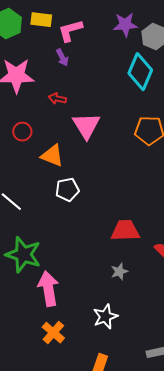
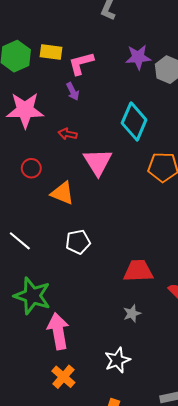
cyan diamond: (140, 72) -> (134, 122), moved
white pentagon: (67, 190) -> (78, 242), moved

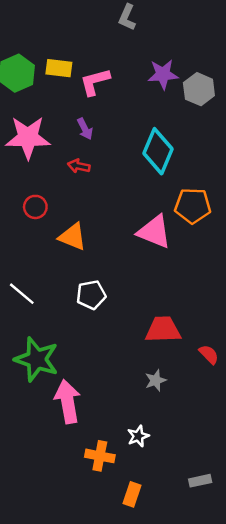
purple arrow: (73, 91) -> (85, 129), moved
pink triangle: (98, 162) -> (154, 232), moved, turned -36
white star: (117, 360) -> (138, 436), size x0.7
orange cross: (63, 377) -> (100, 456), moved, turned -30

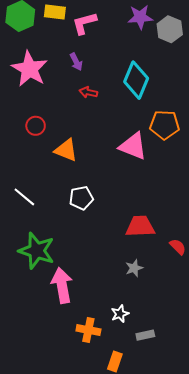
pink star: (28, 138) -> (29, 69), turned 30
red arrow: (79, 166) -> (88, 92), moved
gray rectangle: (200, 481) -> (145, 335), moved

